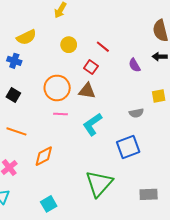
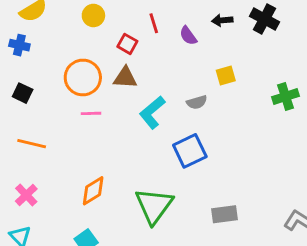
red line: (103, 47) -> (154, 23), moved, turned 40
cyan L-shape: (92, 124) -> (152, 112), moved
orange diamond: (44, 156) -> (93, 191), moved

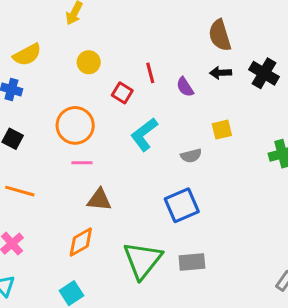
brown triangle: (125, 78) -> (99, 200), moved
cyan L-shape: (152, 112) -> (144, 134), moved
gray rectangle: (225, 214) -> (192, 262), moved

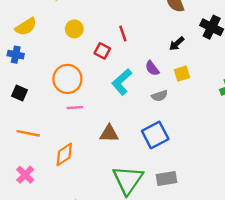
black arrow: (221, 73) -> (177, 44), moved, turned -35
purple semicircle: (185, 87) -> (152, 68), moved
brown triangle: (99, 200) -> (109, 134), moved
orange diamond: (81, 242) -> (64, 154), moved

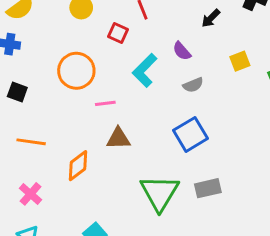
yellow square: (182, 74) -> (240, 61), moved
pink line: (75, 108) -> (105, 103), moved
brown triangle: (109, 134) -> (118, 138), moved

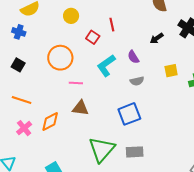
pink cross: (30, 194) -> (24, 128), moved

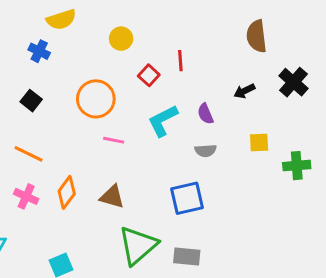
brown triangle: (80, 108) -> (112, 197), moved
orange diamond: (50, 122) -> (67, 192), turned -35
pink cross: (24, 128) -> (26, 196), turned -35

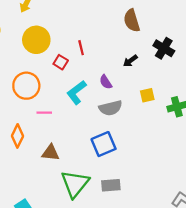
yellow circle: (121, 39) -> (36, 40), size x1.6
gray semicircle: (206, 151) -> (111, 108), size x1.5
orange diamond: (67, 192) -> (17, 136), moved

